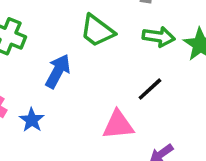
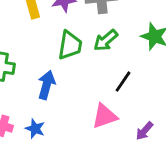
green trapezoid: (97, 31) -> (70, 45), turned -104
green arrow: (159, 37) -> (106, 40), moved, turned 145

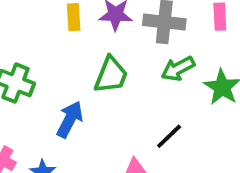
green arrow: (106, 40) -> (178, 69), moved

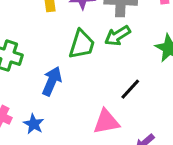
green arrow: (178, 69) -> (117, 36), moved

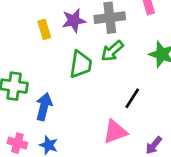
blue arrow: (52, 81) -> (44, 107), moved

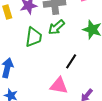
pink triangle: (115, 132) -> (59, 86), turned 30

